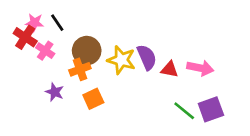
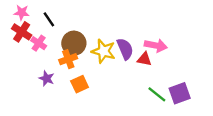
pink star: (35, 23) -> (22, 13), moved
pink arrow: (200, 68) -> (156, 45), moved

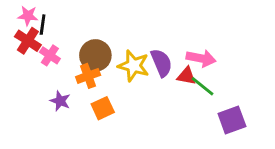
black line: (49, 19) -> (43, 25), moved, turned 42
green line: (157, 94) -> (203, 86), moved

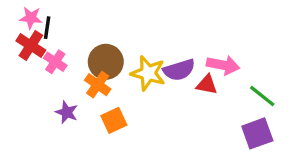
purple semicircle: (161, 63) -> (179, 70), turned 96
orange cross: (88, 76) -> (98, 85), turned -35
green line: (203, 86) -> (262, 96), moved

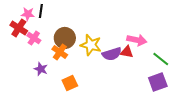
pink star: (31, 18) -> (28, 14), moved
black line: (47, 28) -> (41, 11), moved
purple semicircle: (179, 70) -> (112, 54), moved
orange square: (114, 120) -> (70, 83), moved

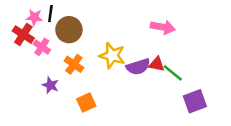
brown circle: (65, 38) -> (69, 30), moved
pink arrow: (137, 40) -> (163, 27), moved
green line: (161, 59) -> (173, 73), moved

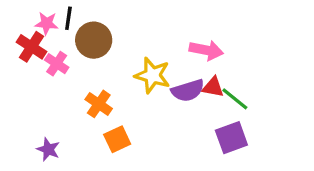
pink arrow: (163, 27) -> (206, 50), moved
orange cross: (74, 64) -> (99, 104), moved
purple star: (50, 85) -> (48, 149), moved
purple square: (195, 101) -> (231, 138), moved

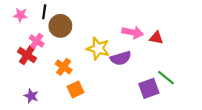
pink star: (47, 23) -> (20, 15), moved
red cross: (31, 47) -> (27, 55), moved
red triangle: (213, 87) -> (156, 38), moved
green line: (235, 99) -> (166, 78), moved

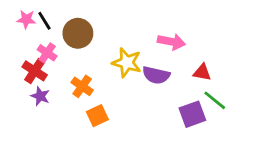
black line: (44, 12) -> (44, 21), moved, turned -40
red triangle: (156, 38) -> (202, 72), moved
purple semicircle: (121, 58) -> (156, 75), turned 30
purple star: (31, 96) -> (40, 96), moved

